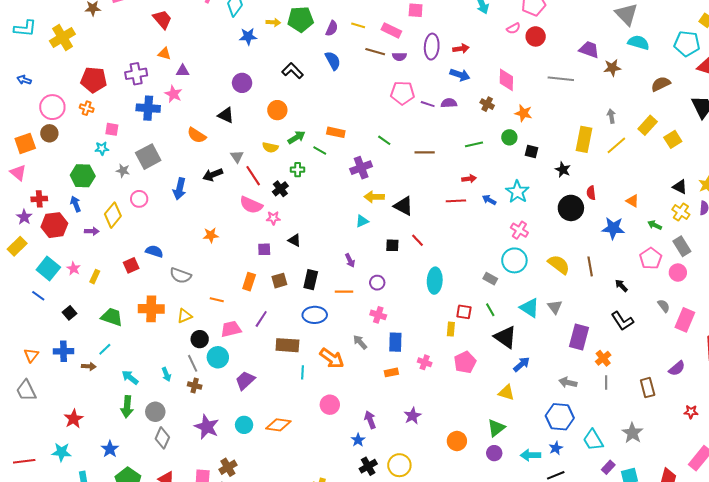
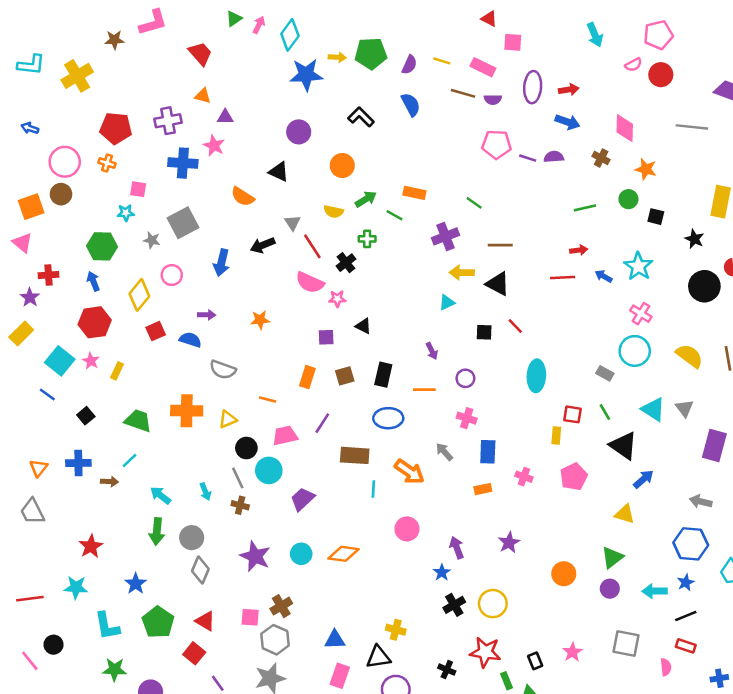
blue star: (248, 36) -> (306, 75), size x1.5
brown line: (425, 152) -> (500, 245), moved
red hexagon: (54, 225) -> (95, 322), moved
purple arrow: (92, 231) -> (207, 315), moved
red square: (131, 265) -> (156, 331), moved

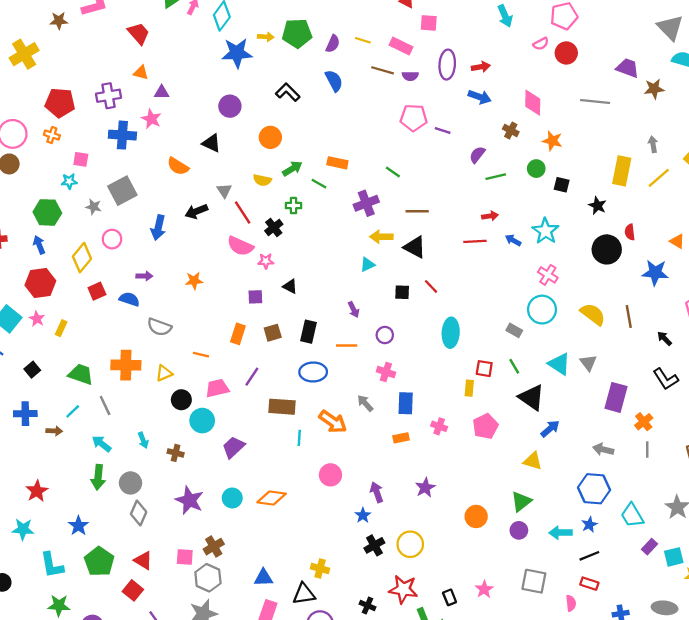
purple semicircle: (554, 157) -> (477, 155), moved, turned -48
gray line: (238, 478) -> (105, 406), moved

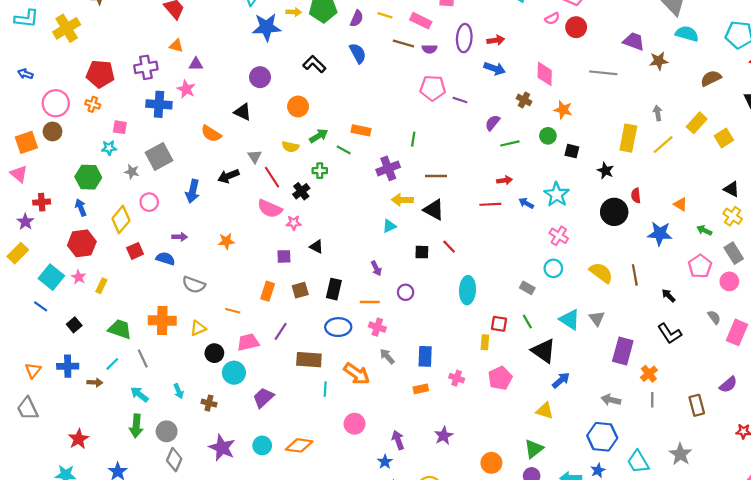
green line: (393, 172) -> (413, 139), turned 64
cyan circle: (542, 310) -> (553, 268), size x0.7
pink cross: (386, 372) -> (377, 327), moved

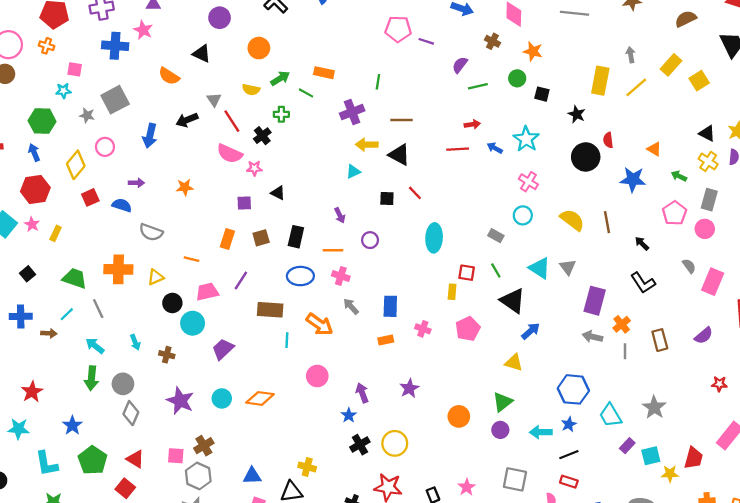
gray rectangle: (734, 253) -> (709, 200), turned 48
gray arrow: (611, 400) -> (592, 337), moved
brown rectangle: (697, 405) -> (660, 340), moved

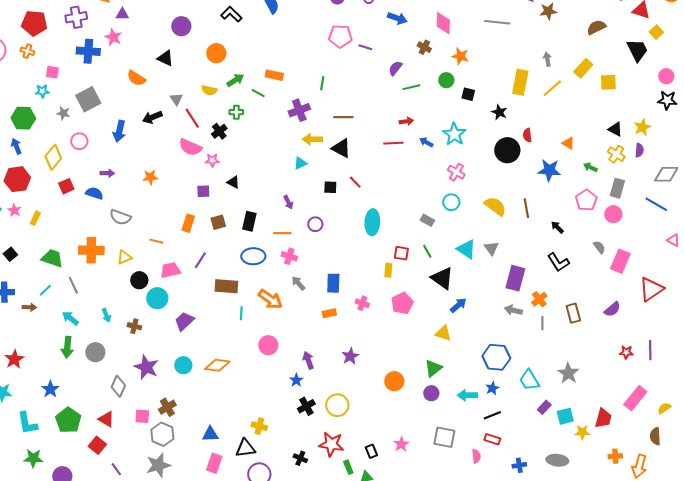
yellow square: (699, 81) -> (608, 82), turned 30
gray diamond: (131, 413) -> (118, 386), moved

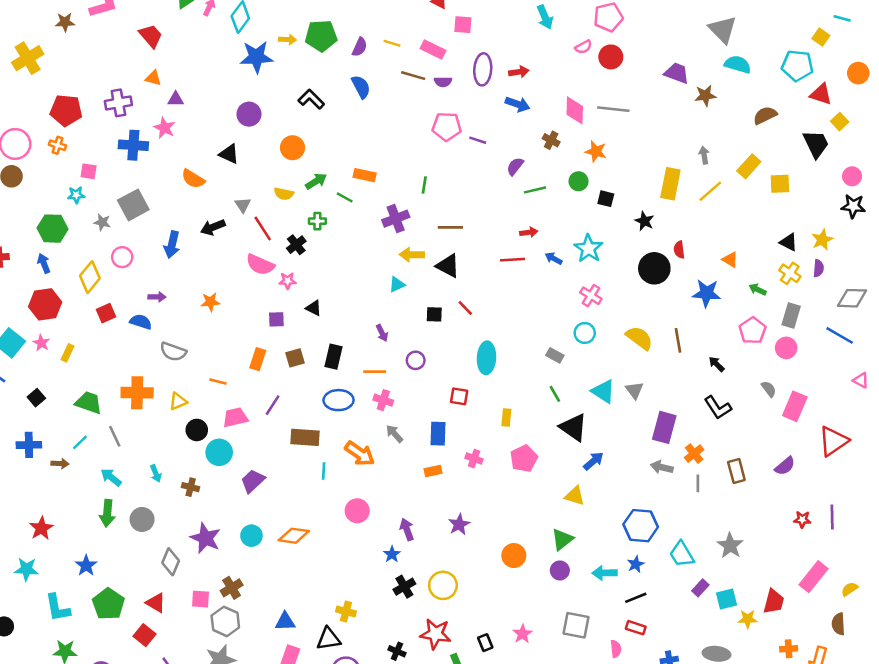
gray line: (497, 22) -> (613, 109), moved
red square: (401, 253) -> (459, 396), moved

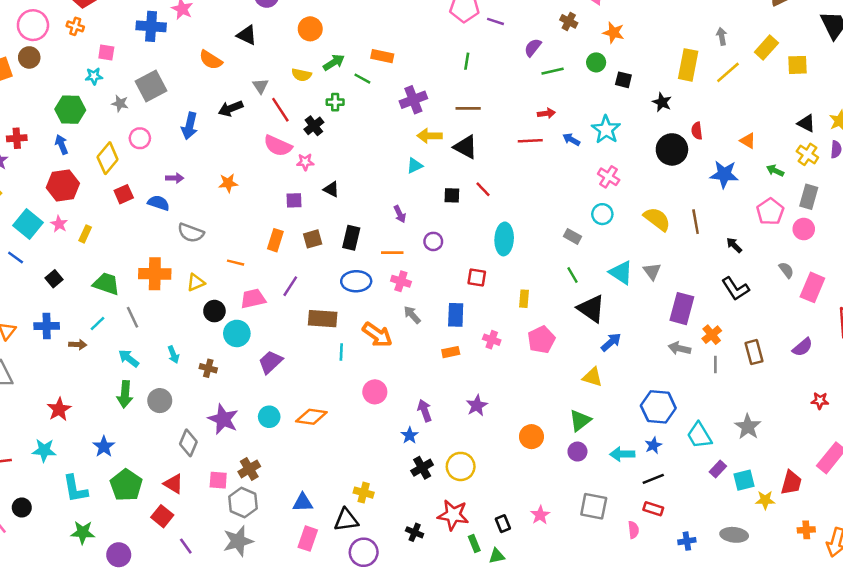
green line: (424, 185) -> (467, 61), moved

